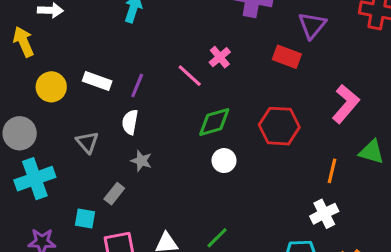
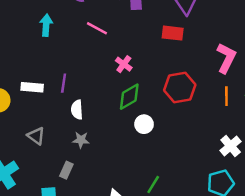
pink cross: (220, 57) -> (124, 64), moved
pink line: (190, 76) -> (97, 28), moved
white semicircle: (130, 122) -> (77, 110), moved
orange line: (332, 171) -> (226, 96), moved

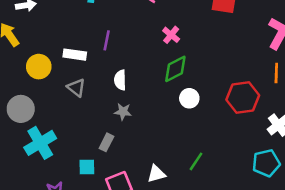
purple line: (64, 83) -> (107, 40), moved
red hexagon: (180, 87) -> (243, 98), moved
gray triangle: (36, 136) -> (76, 88), moved

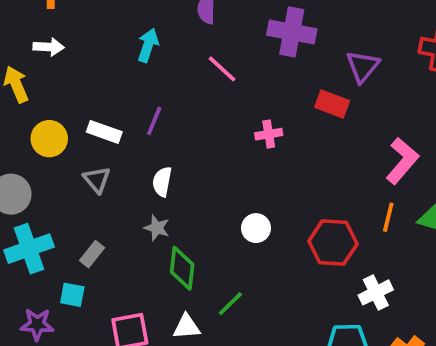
pink cross: (171, 35) -> (269, 134), moved, turned 30
green diamond: (175, 69) -> (182, 268), moved, turned -68
gray rectangle: (106, 142) -> (92, 254), moved
green line: (196, 161) -> (230, 304), moved
cyan square: (87, 167) -> (72, 295), moved

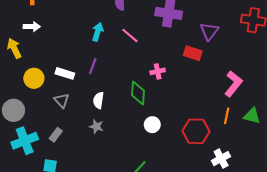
cyan arrow: (148, 45) -> (98, 32), moved
gray rectangle: (92, 254) -> (56, 135), moved
green diamond: (182, 268) -> (138, 93), moved

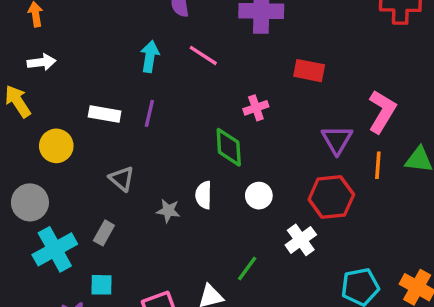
purple triangle: (209, 31) -> (337, 140), moved
white rectangle: (65, 73) -> (105, 114), moved
white semicircle: (98, 100) -> (204, 195), moved
gray triangle: (62, 101) -> (122, 179), moved
white cross: (221, 159) -> (301, 240), moved

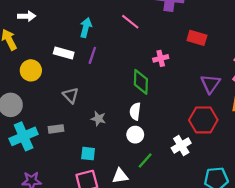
cyan arrow: (150, 56) -> (86, 27), moved
white semicircle: (204, 195) -> (135, 111), moved
white circle: (259, 196) -> (135, 135), moved
gray rectangle: (104, 233) -> (56, 129), turned 48
cyan square: (101, 285) -> (88, 154), moved

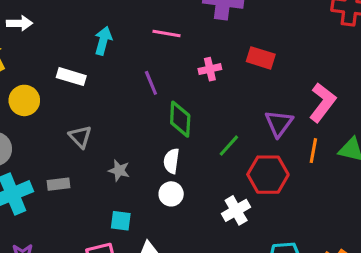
pink line: (130, 22) -> (166, 34), turned -30
purple line: (92, 55) -> (151, 83), moved, turned -42
pink cross: (161, 58) -> (210, 69), moved
cyan square: (88, 154) -> (121, 221), moved
green line: (145, 160) -> (229, 146), moved

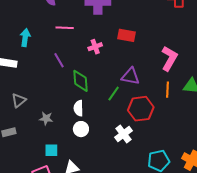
purple triangle: (279, 123) -> (130, 76), moved, turned -48
gray triangle: (80, 137) -> (19, 100), turned 42

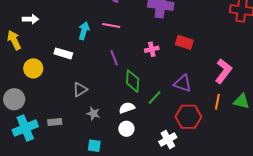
pink line: (65, 28) -> (111, 26), moved
green line: (114, 94) -> (155, 98), moved
gray triangle: (19, 100) -> (80, 90), moved
white semicircle: (78, 108) -> (127, 108), turned 63

